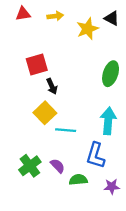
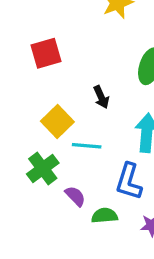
black arrow: (52, 86) -> (101, 97), moved
green cross: (30, 166) -> (43, 169), moved

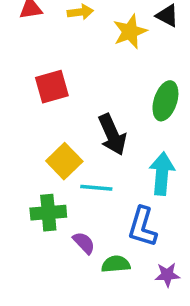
black arrow: (101, 97) -> (112, 135), size x1.6
green cross: (43, 169) -> (48, 213), turned 32

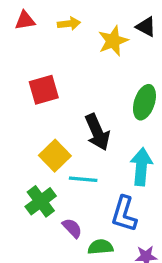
green cross: (48, 213) -> (41, 201), turned -32

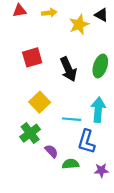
black arrow: (97, 132) -> (68, 69), moved
cyan line: (83, 179) -> (72, 119), moved

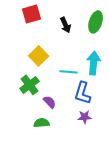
black arrow: (68, 69) -> (66, 25), size x0.7
green semicircle: (71, 164) -> (42, 123), moved
purple star: (101, 170) -> (85, 117), moved

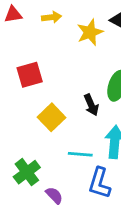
black arrow: (66, 25) -> (91, 105), moved
yellow square: (39, 56) -> (52, 117), moved

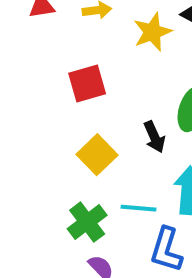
red square: (30, 75) -> (87, 83), moved
green cross: (27, 172) -> (87, 222), moved

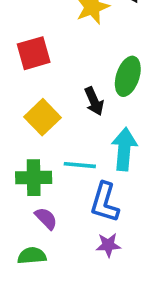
green cross: (87, 222) -> (34, 178), turned 36

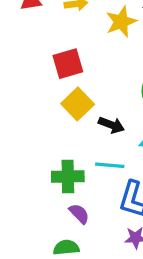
black arrow: (94, 101) -> (111, 125), moved, turned -45
yellow square: (43, 117) -> (78, 104), moved

